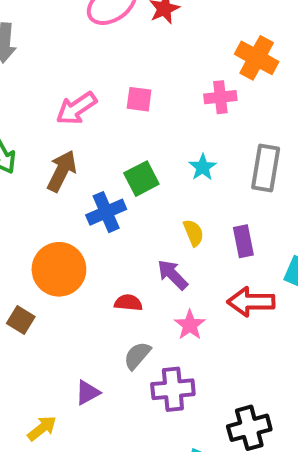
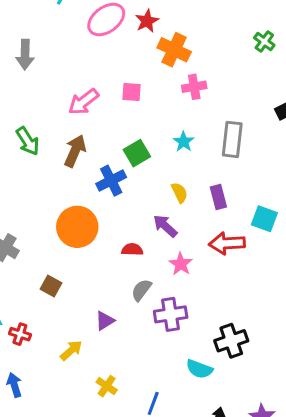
orange cross: (257, 58) -> (174, 50), moved
brown square: (21, 320) -> (51, 286), moved

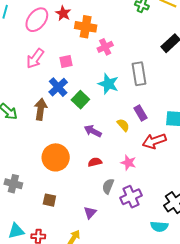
pink arrow: (83, 102) -> (35, 58), moved
cyan star: (184, 142) -> (108, 84), size x1.5
blue cross: (111, 181) -> (58, 87), moved
yellow semicircle: (179, 193) -> (123, 125), moved
purple arrow: (165, 226) -> (93, 131), moved

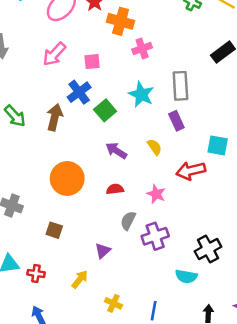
purple rectangle: (140, 113) -> (176, 121), moved

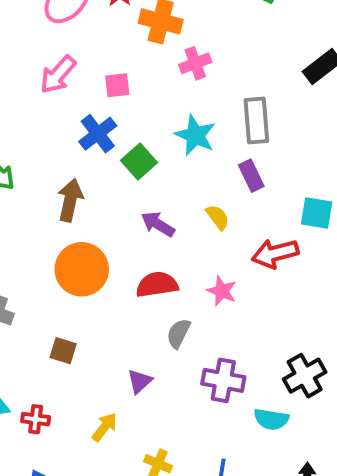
brown arrow: (55, 117) -> (70, 200), moved
red semicircle: (115, 189) -> (157, 285), size x1.5
purple cross: (155, 236) -> (223, 380), moved, turned 30

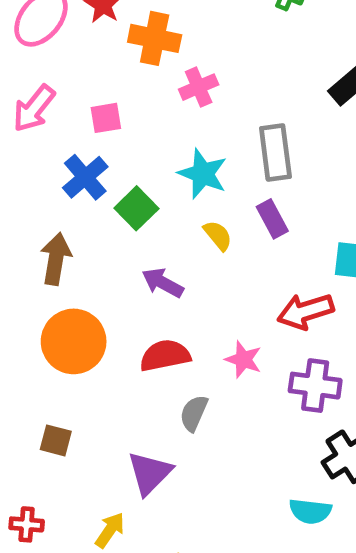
yellow semicircle: (218, 217) -> (218, 235), moved
purple cross: (223, 380) -> (315, 386), moved
purple triangle: (140, 381) -> (150, 473), size x1.5

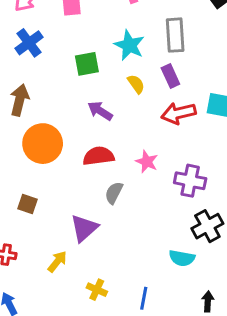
blue cross: (85, 177) -> (29, 43), moved
green square: (136, 208) -> (87, 64), turned 30
brown arrow: (56, 259) -> (20, 100), moved
red arrow: (306, 311) -> (179, 113), moved

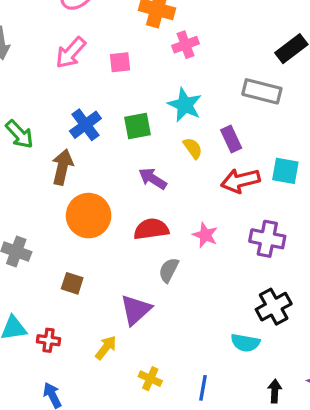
gray rectangle: (175, 35) -> (262, 91), moved, turned -72
blue cross: (29, 43) -> (85, 125), moved
purple cross: (190, 181) -> (267, 239), moved

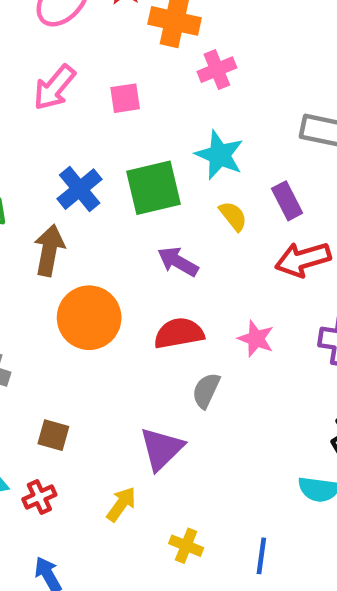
green square: (138, 126) -> (154, 188), size x1.4
brown square: (72, 283) -> (53, 435), moved
red cross: (49, 340) -> (39, 497), turned -30

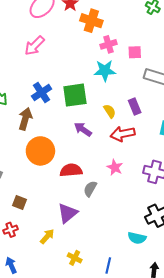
pink square: (125, 98) -> (135, 52), moved
cyan star: (219, 155) -> (105, 71), moved, turned -30
red arrow: (303, 259) -> (123, 134), moved
red semicircle: (179, 333) -> (71, 170), moved

